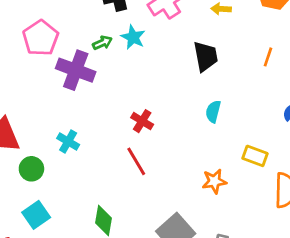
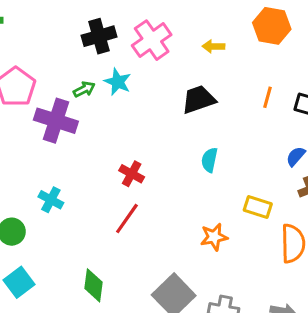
black trapezoid: (206, 56) -> (199, 100), turned -96
red line: (136, 161) -> (127, 219), turned 68

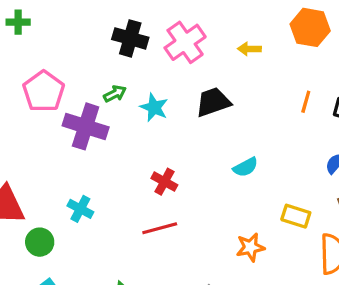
black cross: (99, 36) -> (130, 38), turned 32
cyan star: (118, 82) -> (154, 107), moved
black trapezoid: (199, 100) -> (213, 102), moved
cyan semicircle: (210, 160) -> (246, 167), turned -130
red line: (127, 219) -> (160, 228), turned 40

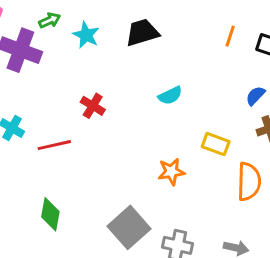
red line: (160, 228) -> (54, 145), moved

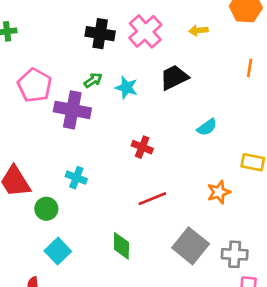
red line: (54, 145) -> (152, 199), moved

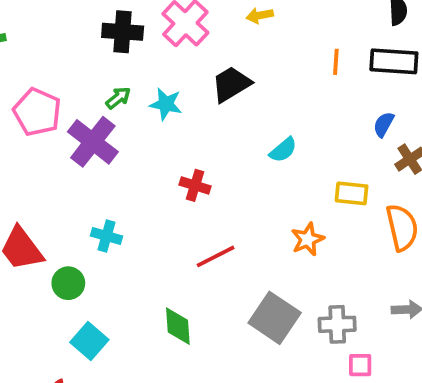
purple cross: (72, 110) -> (93, 142), turned 32

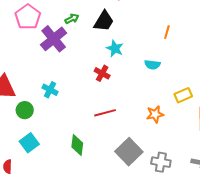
orange line: (336, 62) -> (167, 32), moved
black trapezoid: (231, 84) -> (104, 21), moved, turned 140
cyan star: (166, 104) -> (115, 49), moved
cyan semicircle: (283, 150) -> (152, 65), turned 35
yellow rectangle: (352, 193) -> (183, 95), turned -42

